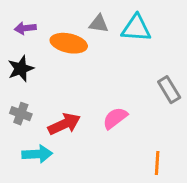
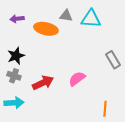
black star: (21, 69) -> (16, 56), moved
cyan arrow: (37, 154) -> (14, 103), moved

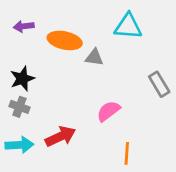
gray triangle: (66, 16) -> (94, 57), moved
red arrow: (43, 83) -> (60, 136), moved
orange line: (105, 109) -> (127, 153), moved

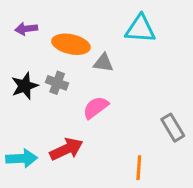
gray rectangle: (159, 84) -> (173, 128), moved
gray cross: (19, 107) -> (57, 83), moved
pink semicircle: (108, 111) -> (96, 107), moved

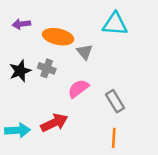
gray triangle: (103, 63) -> (85, 52), turned 42
gray rectangle: (173, 128) -> (115, 101), moved

